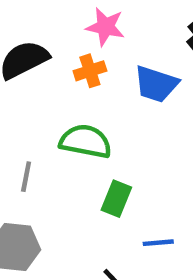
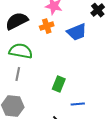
blue trapezoid: (156, 84) -> (77, 32), turned -40
green semicircle: (86, 141) -> (21, 51), moved

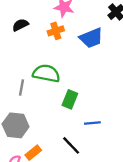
black semicircle: (17, 21) -> (20, 25), size x0.6
green semicircle: (21, 51) -> (46, 73), moved

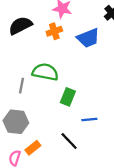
black semicircle: (20, 25) -> (20, 26), size x1.5

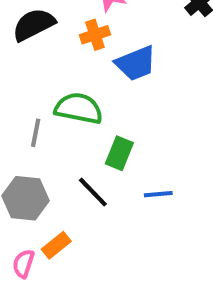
blue trapezoid: (88, 38) -> (136, 63), moved
black line: (69, 141) -> (93, 192), moved

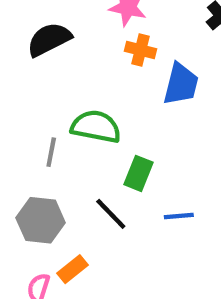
orange cross: (95, 35) -> (141, 50), moved, turned 32
blue trapezoid: (136, 63) -> (181, 84), moved, turned -54

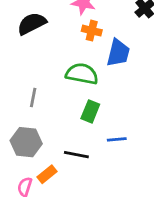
green semicircle: (96, 127) -> (82, 74), moved
black line: (111, 214) -> (76, 155), moved, turned -35

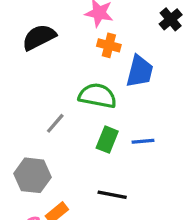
gray line: (33, 98) -> (55, 123), moved, turned 30
blue line: (117, 139) -> (143, 141), moved
black line: (76, 155) -> (112, 195), moved

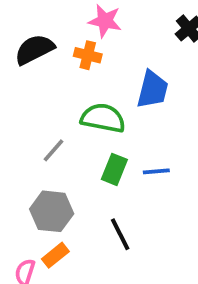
orange cross: (109, 45) -> (88, 55), moved
gray hexagon: (32, 175) -> (52, 211), moved
black line: (112, 195) -> (120, 234), turned 52

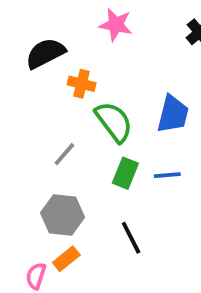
orange cross: (88, 55) -> (82, 84), moved
blue trapezoid: (153, 89) -> (173, 114), moved
green semicircle: (103, 118) -> (114, 122), turned 42

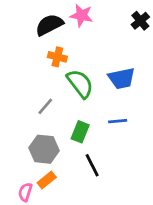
black semicircle: (45, 53) -> (49, 25), moved
blue trapezoid: (173, 114) -> (122, 78), turned 64
green rectangle: (125, 173) -> (80, 132), moved

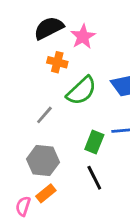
pink star: (81, 15) -> (83, 37), moved, turned 30
green semicircle: (80, 84) -> (81, 91), turned 84
green rectangle: (80, 132) -> (94, 142), moved

